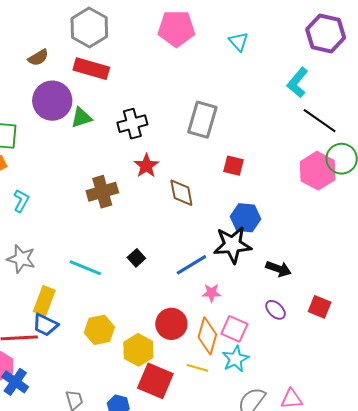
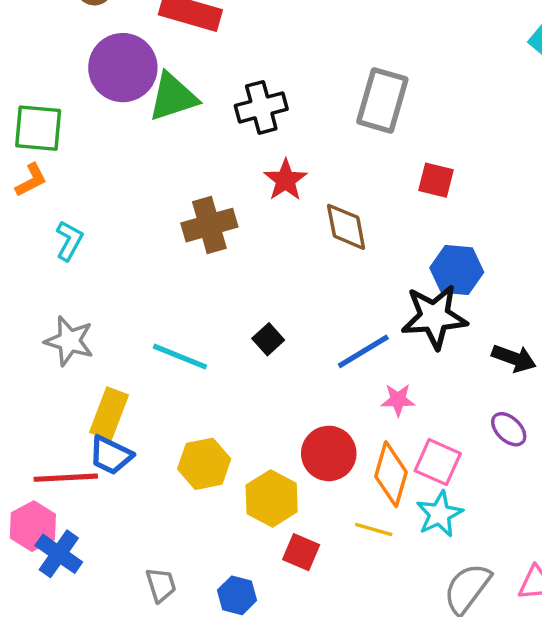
green triangle: (81, 118) -> (173, 97), size x1.4
red square: (155, 381) -> (301, 552), size x0.6

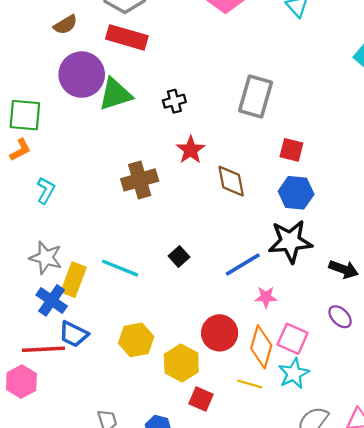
black cross: (261, 107) -> (174, 101), size x0.7
blue hexagon: (457, 270) -> (296, 193), moved
yellow rectangle: (109, 414) -> (74, 280), moved
blue cross: (59, 554) -> (52, 300), moved

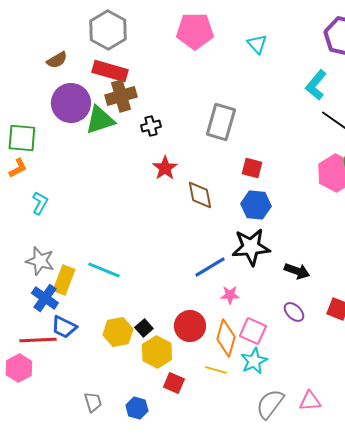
brown cross: (140, 180) -> (121, 96), moved
black square: (179, 256) -> (144, 328), moved

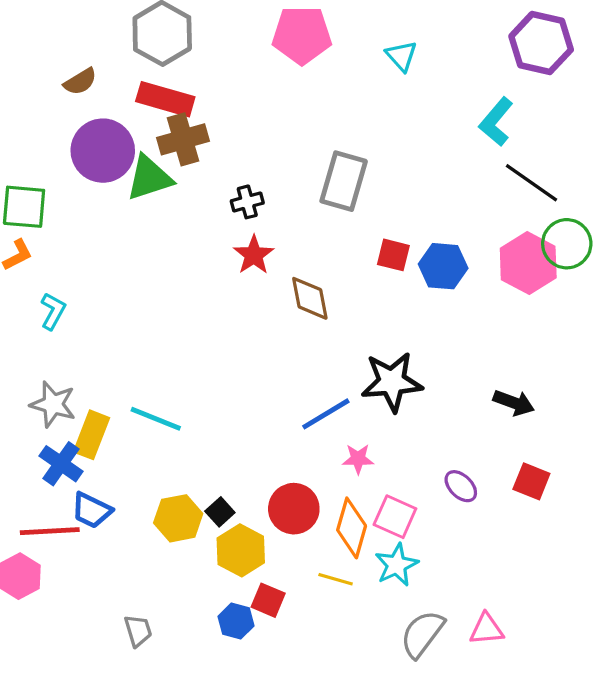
black cross: (151, 126) -> (247, 202), moved
blue hexagon: (256, 205) -> (443, 266), moved
black arrow: (297, 271) -> (514, 403), moved
blue hexagon: (137, 408) -> (236, 621), moved

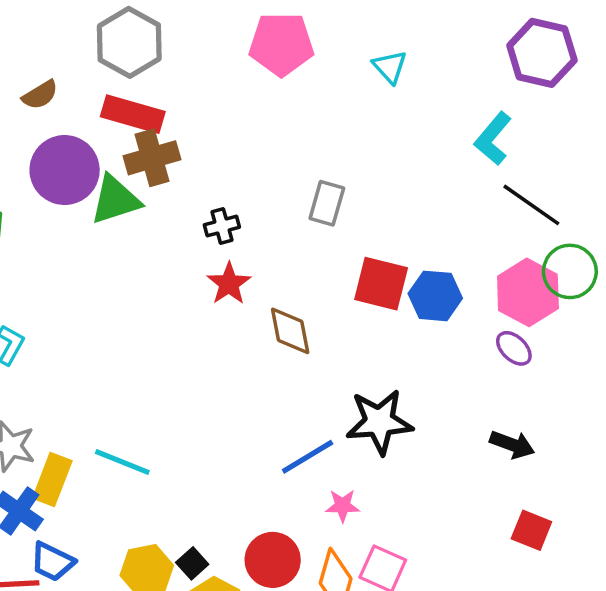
gray rectangle: (344, 181) -> (327, 203), size x0.7
red square: (393, 255) -> (381, 284), size x1.5
purple ellipse: (461, 486) -> (514, 348), moved

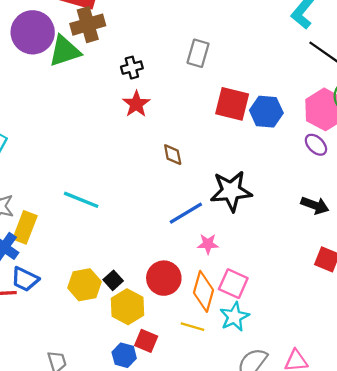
brown diamond: (290, 331) -> (173, 155), moved, size x0.7
cyan line: (122, 462) -> (81, 200), moved

